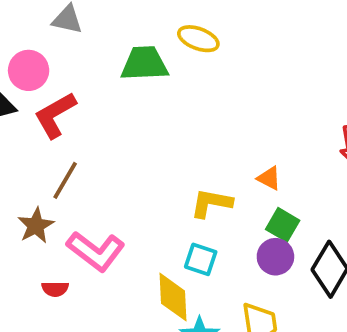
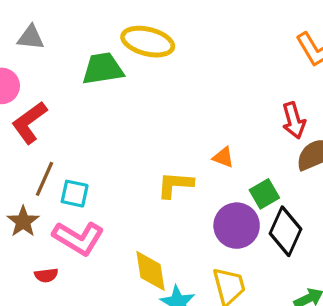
yellow ellipse: (198, 39) -> (148, 42), size x1.4
green square: (283, 225) -> (264, 194), moved, turned 36
purple circle: (275, 257) -> (237, 226), size x1.4
cyan square: (201, 259) -> (75, 194), moved

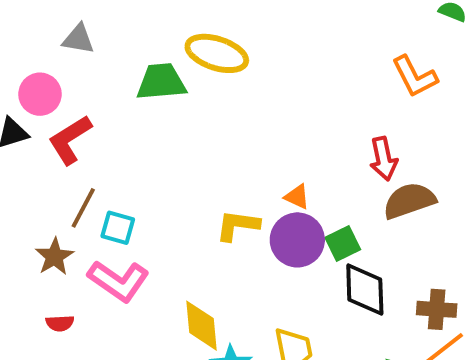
purple circle: (237, 226) -> (297, 240), moved
black diamond: (286, 231) -> (365, 289), turned -30
red semicircle: (46, 275) -> (60, 323), moved

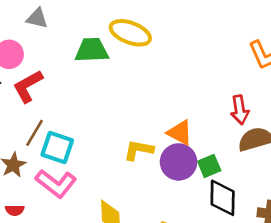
orange triangle: (297, 197) -> (180, 133), size x1.5
cyan square: (118, 228) -> (57, 148), size x1.4

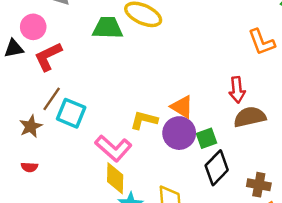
pink L-shape: (56, 183) -> (113, 148), moved
black diamond: (223, 198) -> (217, 168), turned 40

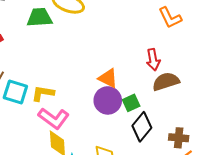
yellow L-shape: (144, 120) -> (43, 93), moved

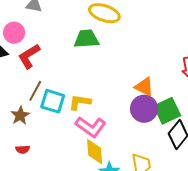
green trapezoid: (40, 17) -> (86, 39), moved
green square: (131, 103) -> (167, 111), size x1.5

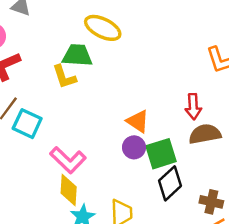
yellow L-shape: (80, 102) -> (64, 77), moved, turned -125
purple circle: (144, 109) -> (134, 147), size x0.7

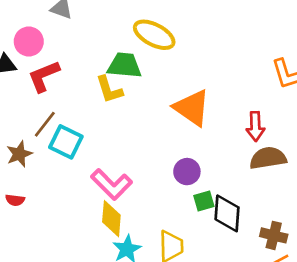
orange triangle: (138, 121) -> (192, 108), moved, size x1.4
green square: (161, 154) -> (204, 201), moved, size x0.6
black diamond: (170, 183) -> (227, 213), turned -44

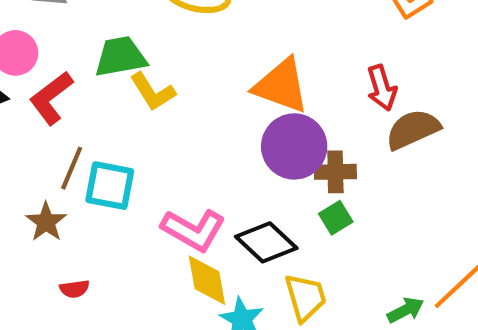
green trapezoid: (124, 65) -> (120, 57), moved
purple circle: (187, 172) -> (294, 146), moved, size x1.6
red semicircle: (15, 200) -> (74, 289), moved
black diamond: (227, 213) -> (266, 242), moved, turned -36
brown cross: (274, 235) -> (335, 172), moved

